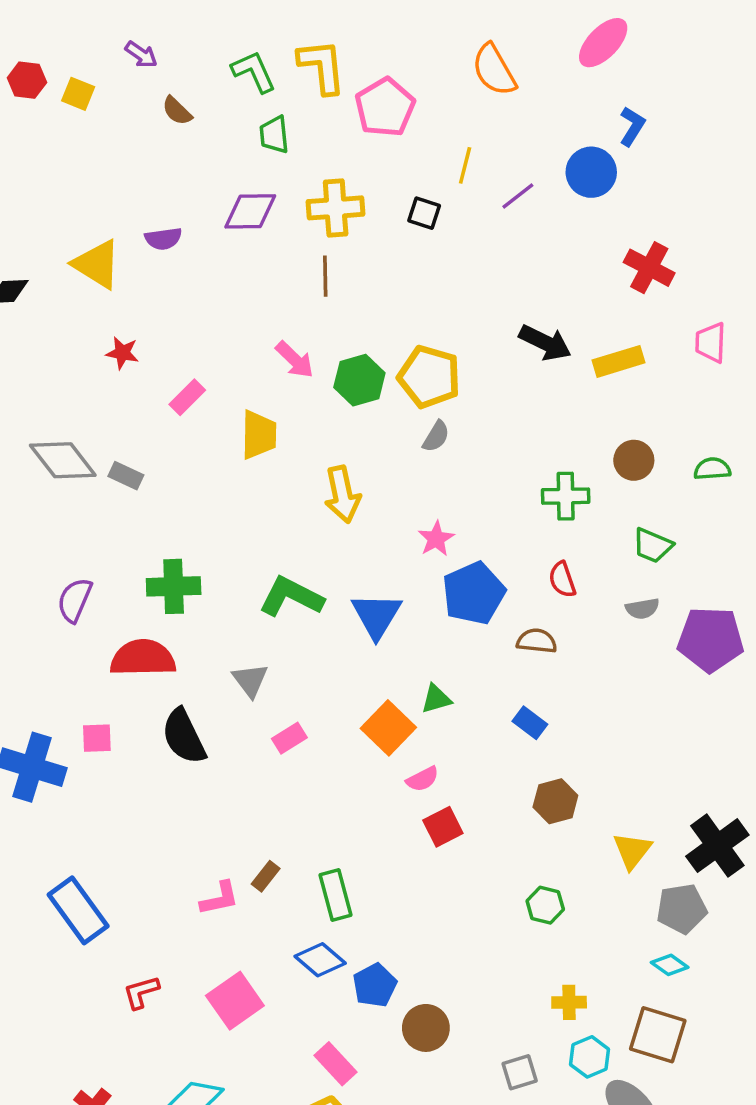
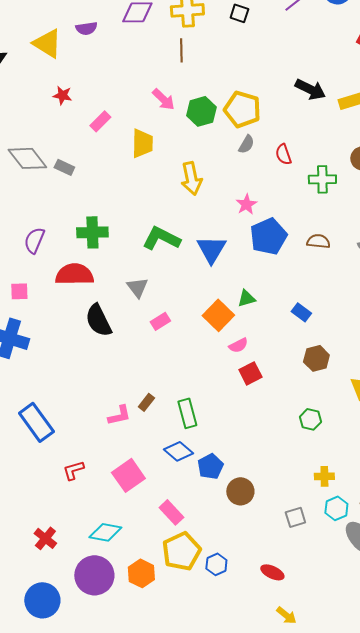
red semicircle: (562, 580) -> (283, 154), moved
brown semicircle: (537, 641) -> (318, 241), moved
pink square: (97, 738) -> (19, 291), moved
pink rectangle: (336, 1064) -> (171, 512), moved

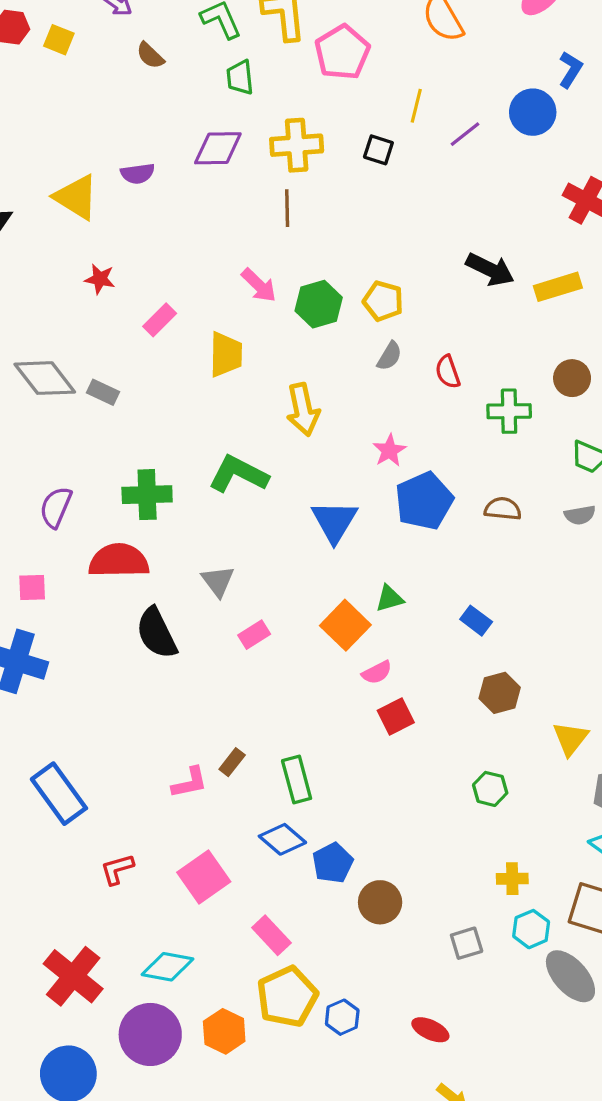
yellow pentagon: (242, 109) -> (383, 301), size x0.7
green L-shape: (161, 238) -> (238, 474), moved
red cross: (45, 538) -> (73, 976), size x1.6

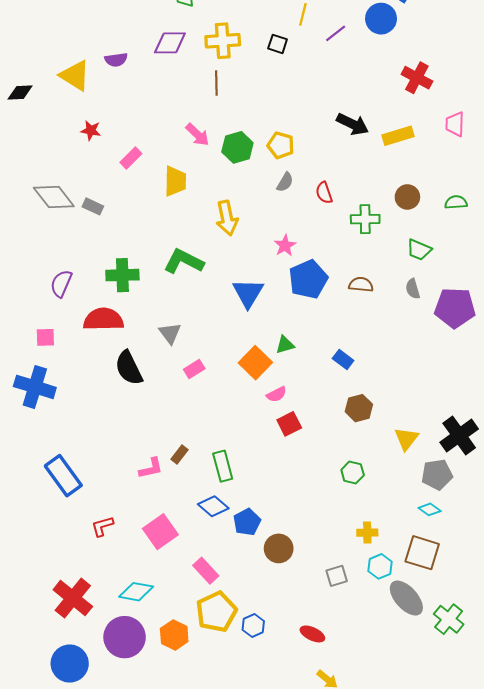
gray semicircle: (580, 515) -> (413, 289), turned 84

